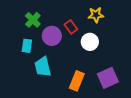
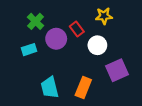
cyan rectangle: (27, 46) -> (29, 50), turned 64
cyan trapezoid: (43, 67) -> (50, 88), moved
purple square: (108, 78) -> (117, 70), moved

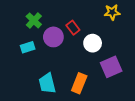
yellow star: (104, 16) -> (112, 12), moved

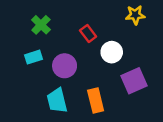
purple circle: (53, 37) -> (65, 66), moved
orange rectangle: (79, 83) -> (96, 101), turned -36

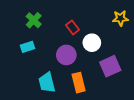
yellow star: (135, 15) -> (120, 18), moved
purple circle: (65, 66) -> (66, 55), moved

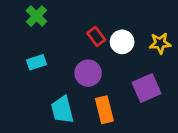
yellow star: (120, 18) -> (160, 43), moved
green cross: (34, 20) -> (36, 16), moved
white circle: (92, 43) -> (122, 42), moved

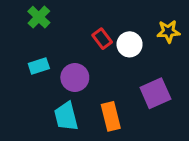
yellow star: (160, 43) -> (168, 31), moved
purple circle: (88, 73) -> (75, 77), moved

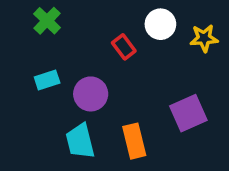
white circle: (130, 44) -> (160, 24), moved

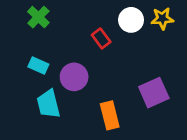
yellow star: (204, 38) -> (162, 18), moved
cyan rectangle: (47, 80) -> (38, 66), turned 42
cyan trapezoid: (80, 141) -> (48, 104), moved

